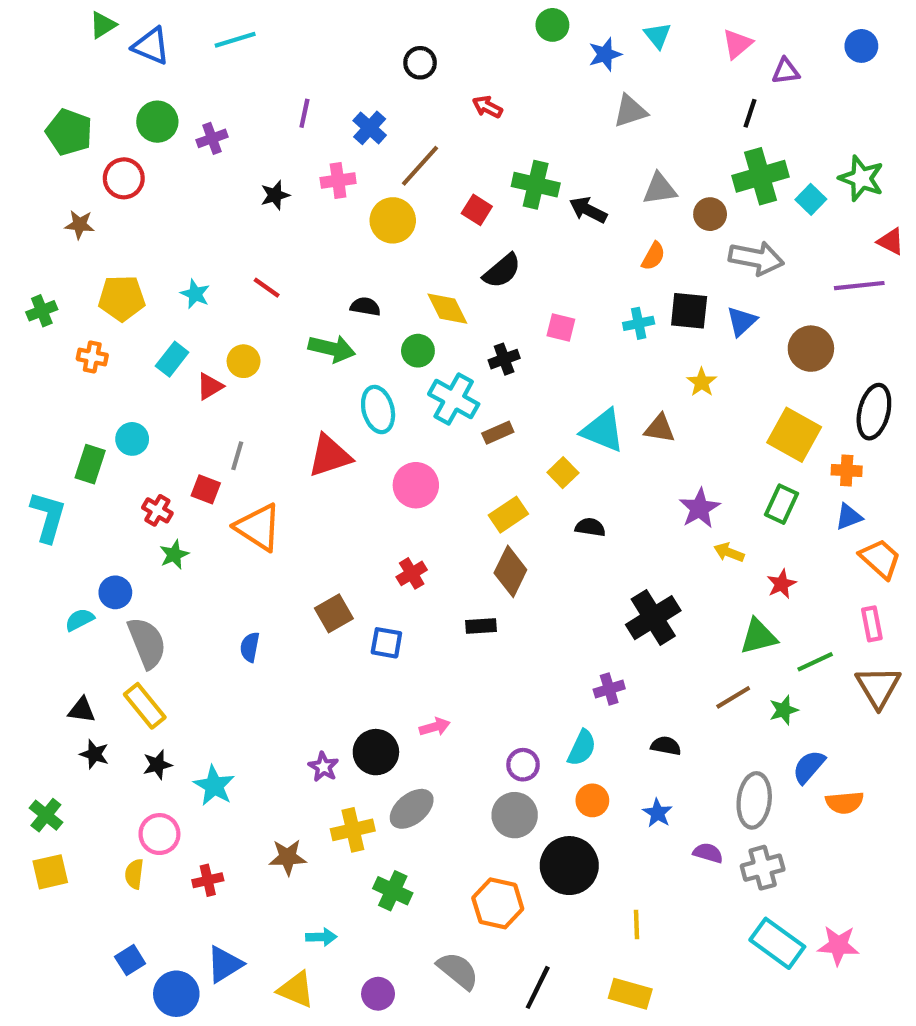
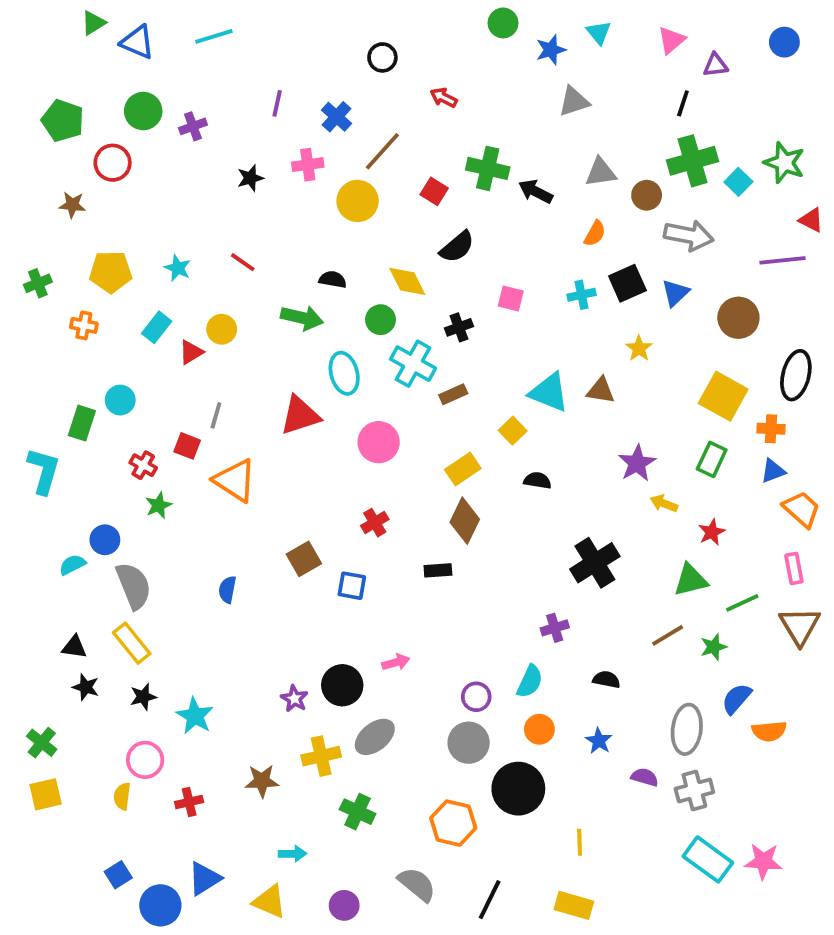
black square: (689, 311) -> (627, 283), turned -30

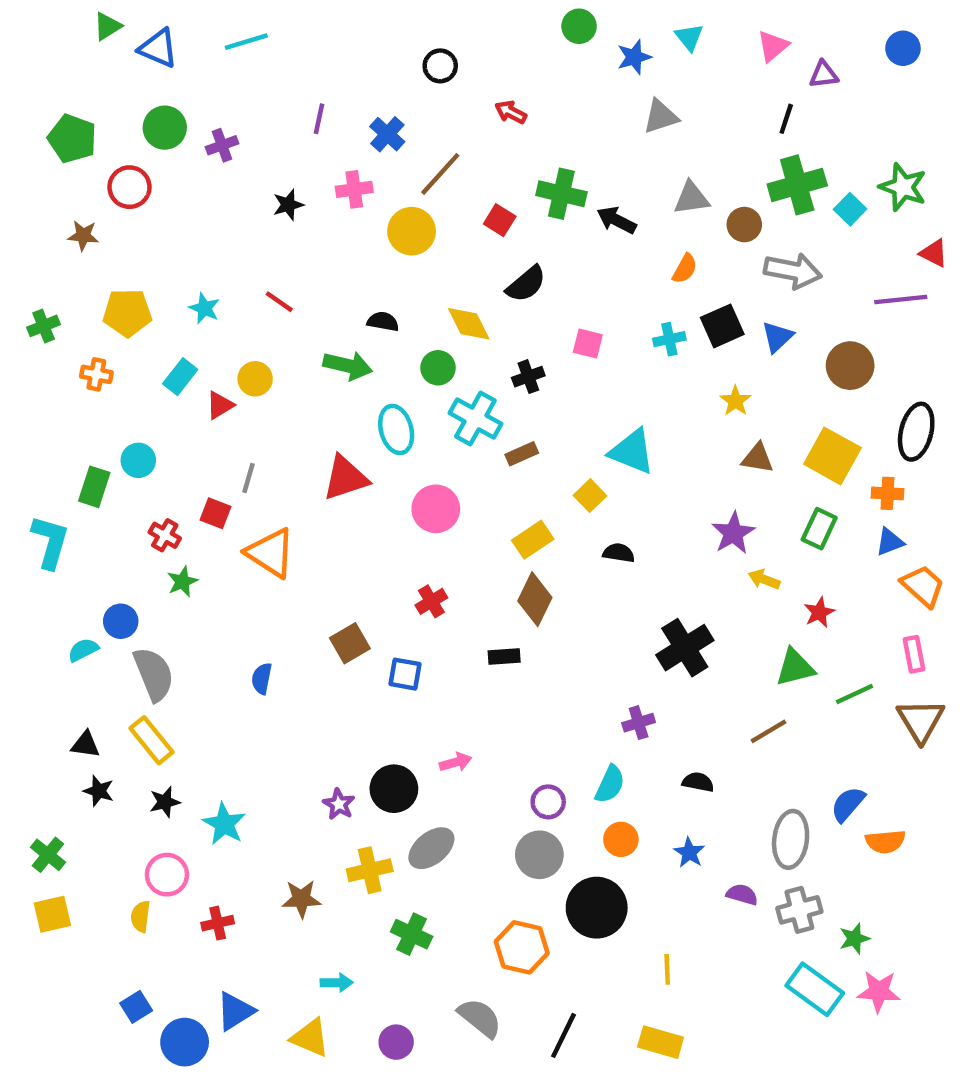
brown triangle: (601, 390) -> (758, 458), moved
green star: (714, 647) -> (854, 939), moved

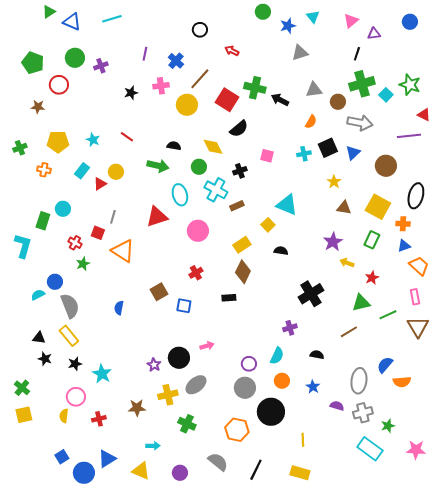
red square: (500, 220) -> (227, 100), size x1.6
pink star: (879, 991) -> (416, 450), moved

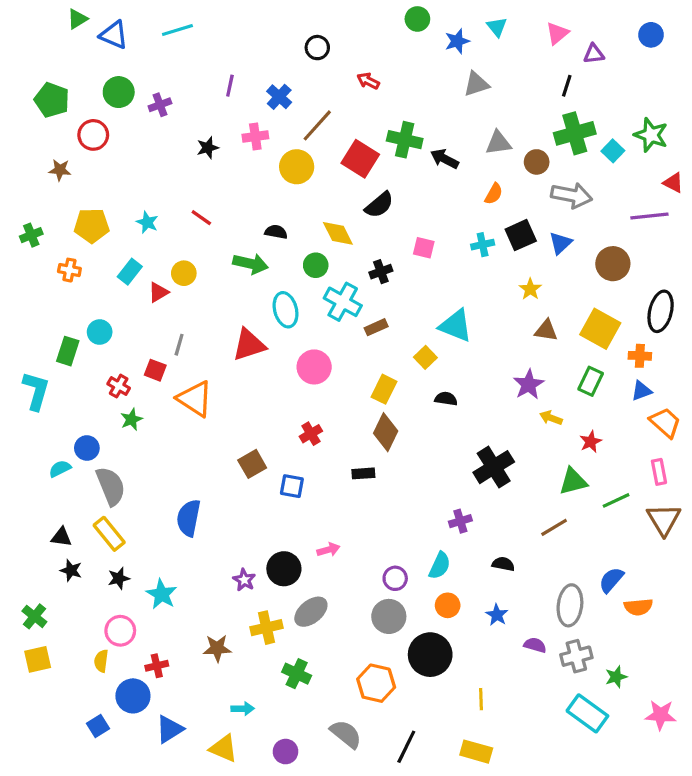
yellow rectangle: (242, 245) -> (384, 389), turned -30
blue semicircle: (119, 308) -> (189, 518), moved, size x1.6
blue circle: (84, 473) -> (133, 696), moved

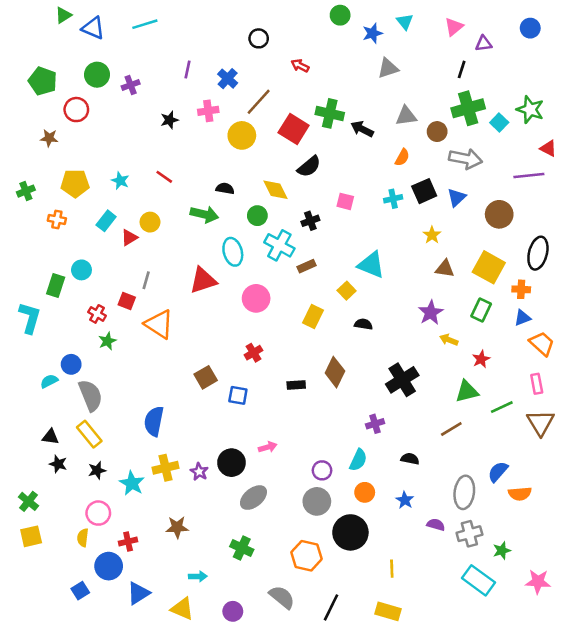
brown diamond: (386, 432) -> (335, 372), moved
yellow cross: (266, 628) -> (166, 468), moved

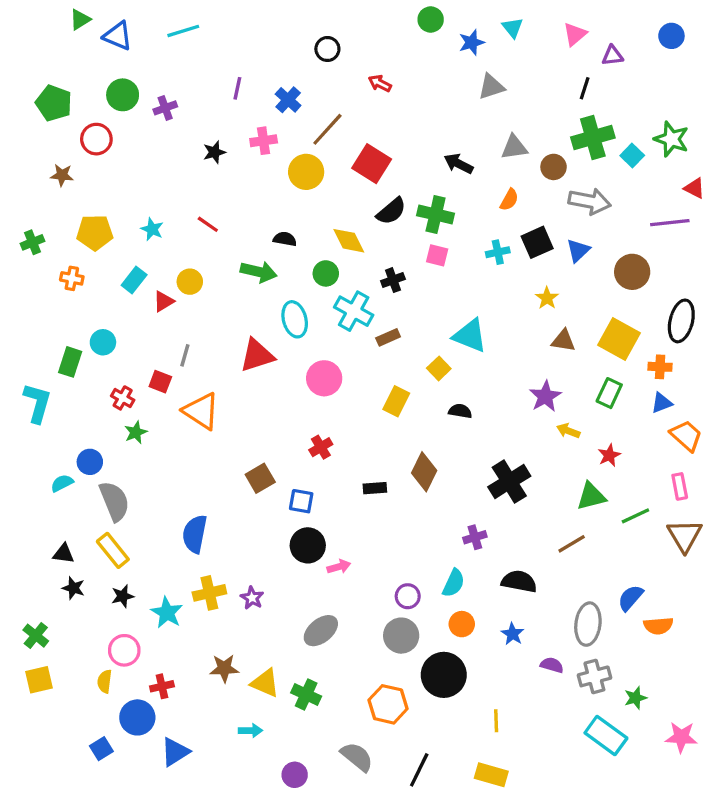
green cross: (330, 113) -> (436, 214), moved
black semicircle: (410, 459) -> (519, 581), size x1.5
black circle: (231, 463) -> (308, 545), moved
yellow triangle: (182, 609) -> (265, 683), moved

